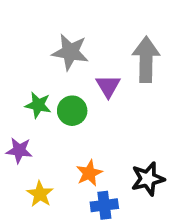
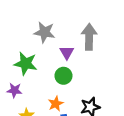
green star: (38, 105) -> (26, 64), size x1.5
green circle: (72, 111) -> (63, 76), moved

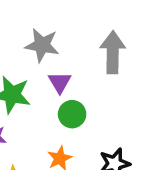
purple triangle: (67, 52) -> (60, 82), moved

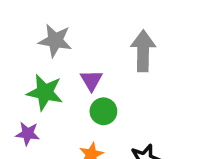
gray star: (42, 45) -> (55, 41), moved

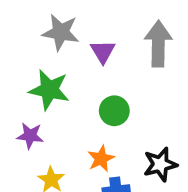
purple triangle: (91, 80) -> (103, 51), moved

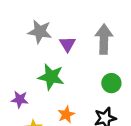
green star: (49, 90) -> (51, 77), moved
green circle: (114, 111) -> (111, 83), moved

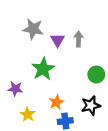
gray arrow: (104, 39) -> (79, 39), moved, size x0.6
green star: (51, 77) -> (43, 69), turned 30

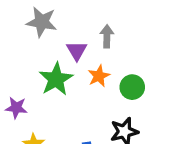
purple triangle: (58, 40) -> (77, 51), moved
orange star: (56, 102) -> (99, 76), moved

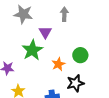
gray arrow: (107, 36) -> (64, 14), moved
orange star: (99, 76) -> (58, 64), moved

